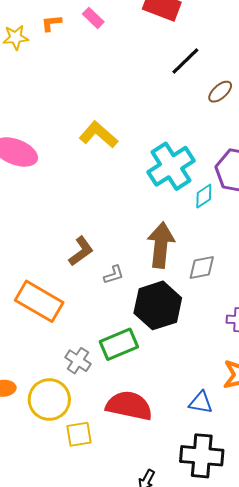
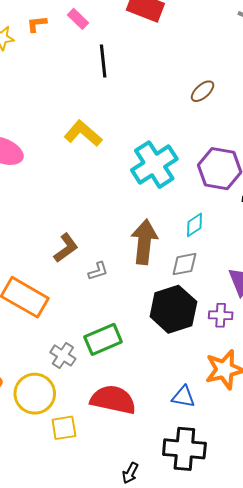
black line: (185, 61) -> (103, 61), moved, turned -52
cyan diamond: (204, 196) -> (195, 225), moved
black hexagon: (158, 305) -> (173, 309), moved

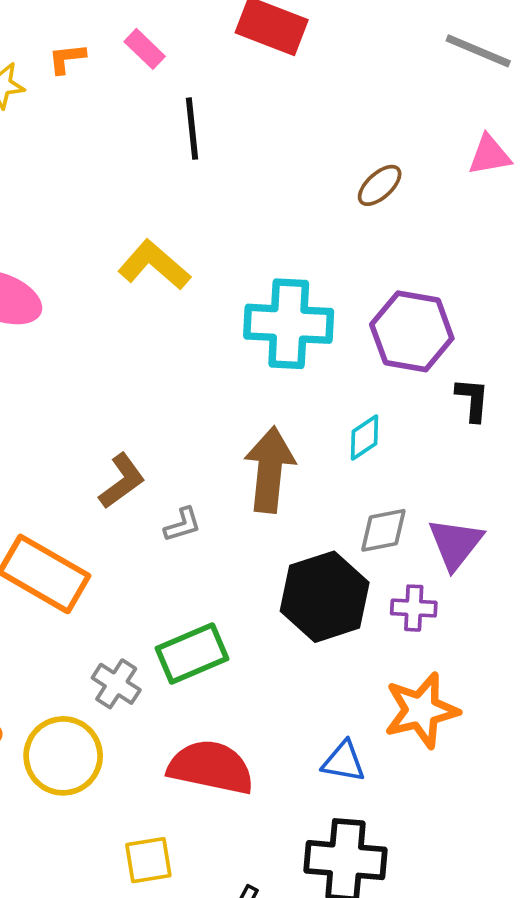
cyan cross: (154, 165) -> (289, 324), turned 36
gray diamond: (184, 264) -> (383, 530), moved
yellow square: (64, 428) -> (148, 860), moved

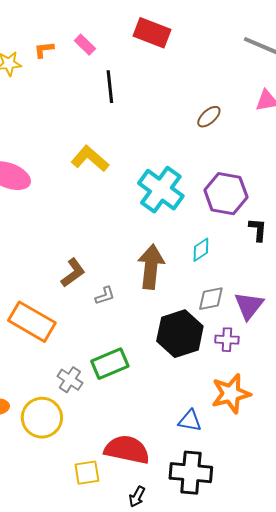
cyan cross: (289, 324) -> (161, 190), turned 33
red semicircle: (211, 767) -> (127, 450), moved

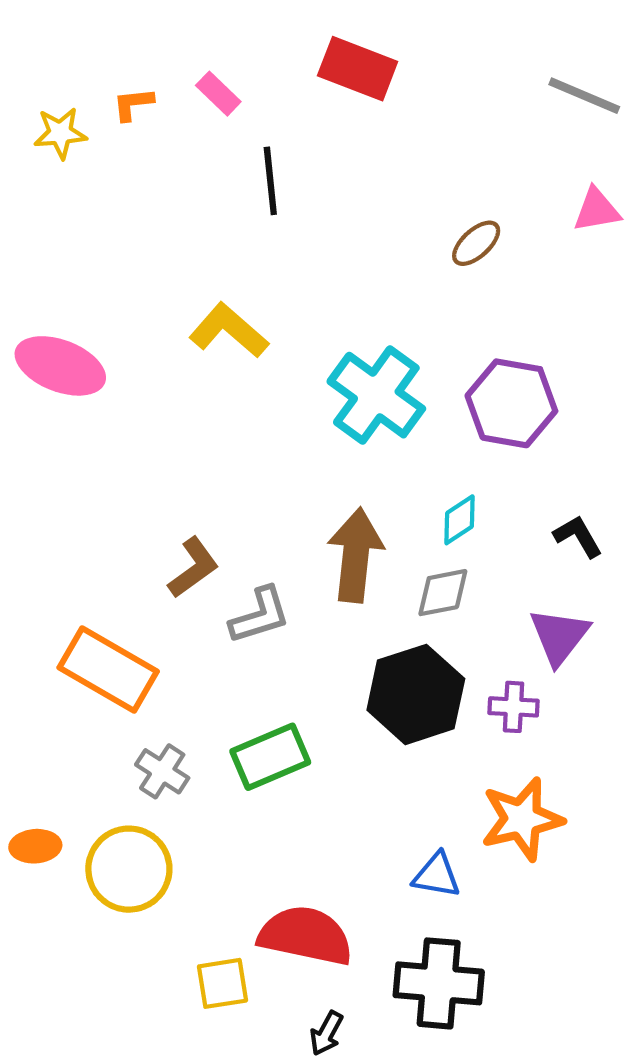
black L-shape: (258, 230) -> (578, 536), moved, turned -35
gray L-shape: (105, 296) -> (260, 615), size x1.5
gray diamond: (211, 299) -> (443, 593), moved
gray cross: (70, 380) -> (162, 771), moved

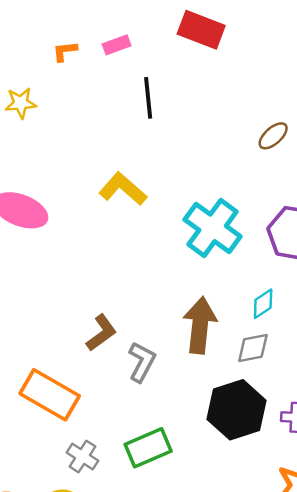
pink rectangle: (218, 94) -> (117, 45), turned -64
yellow star: (60, 133) -> (21, 103), moved
gray L-shape: (260, 615) -> (142, 362), turned -45

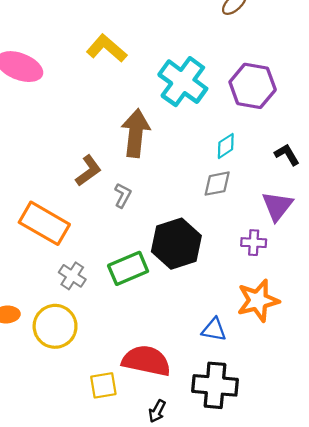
brown arrow: (200, 325) -> (136, 133), moved
gray L-shape: (142, 362) -> (123, 195), size x0.7
black hexagon: (237, 410) -> (176, 244), moved

